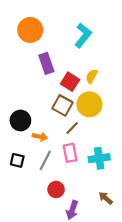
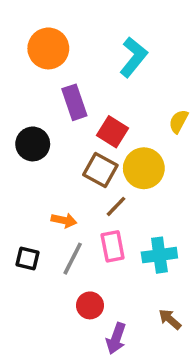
yellow semicircle: (92, 76) -> (179, 121), moved
black circle: (20, 120) -> (33, 144), moved

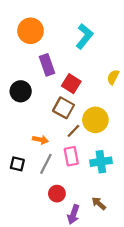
yellow circle: (144, 168) -> (95, 120), moved
brown arrow: (170, 319) -> (99, 203), moved

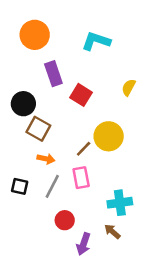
cyan L-shape: (84, 36) -> (96, 41), turned -110
brown square: (64, 108) -> (38, 129), moved
cyan cross: (101, 162) -> (120, 203), moved

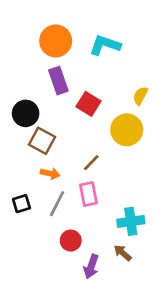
orange circle: (35, 35) -> (56, 41), moved
yellow circle: (109, 136) -> (127, 130), moved
black square: (20, 186) -> (21, 204), turned -30

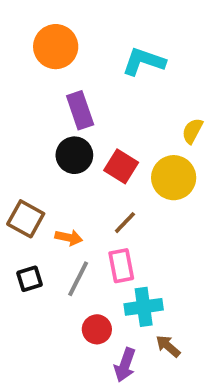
orange circle: (56, 41) -> (56, 47), moved
red square: (88, 104) -> (121, 166), moved
black circle: (26, 113) -> (74, 155), moved
brown square: (42, 141) -> (26, 219), moved
cyan cross: (131, 221) -> (144, 307), moved

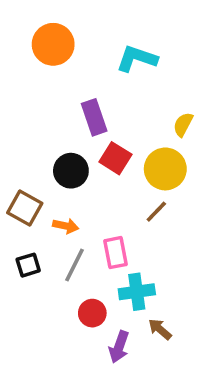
purple rectangle: (80, 110) -> (94, 117), moved
black circle: (74, 155) -> (71, 171), moved
brown line: (125, 223) -> (156, 212), moved

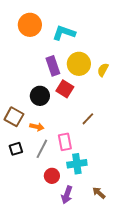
cyan L-shape: (137, 59) -> (64, 33), moved
yellow circle: (165, 169) -> (79, 64), moved
brown arrow: (160, 329) -> (99, 193), moved

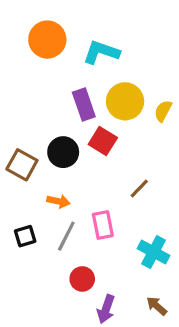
brown square: (14, 117) -> (22, 165), moved
cyan cross: (77, 164) -> (154, 252), moved, turned 36

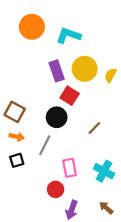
black circle: (63, 152) -> (57, 117), moved
orange arrow: (58, 201) -> (17, 137), moved
pink rectangle: (103, 225) -> (70, 168), moved
gray line: (66, 236) -> (45, 145), moved

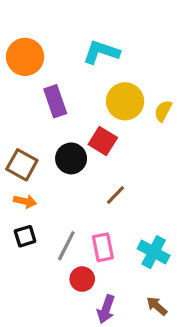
orange circle: (32, 27) -> (25, 57), moved
purple rectangle: (57, 71) -> (55, 101), moved
black circle: (57, 117) -> (71, 158), moved
brown line: (94, 128) -> (116, 195), moved
gray line: (45, 145) -> (66, 246), moved

